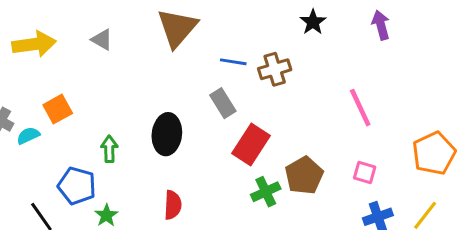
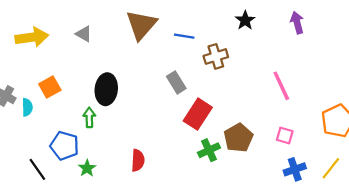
blue line: (233, 62) -> (184, 36), moved
black ellipse: (167, 134) -> (106, 89), moved
cyan semicircle: (28, 136) -> (27, 107), turned 114

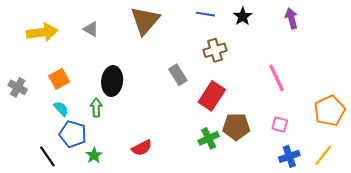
blue line: (184, 36) -> (205, 14), moved
cyan semicircle: (27, 107) -> (61, 109), moved, turned -42
red rectangle: (198, 114) -> (212, 96), moved
brown pentagon: (238, 138) -> (236, 127), turned 30
red semicircle: (138, 160) -> (142, 148), turned 60

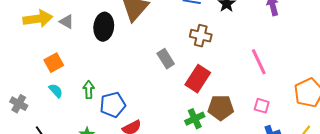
gray triangle: (91, 29) -> (67, 22), moved
brown cross: (215, 50) -> (201, 36), turned 30
black ellipse: (112, 81) -> (104, 27), moved
gray cross: (18, 87) -> (19, 104), moved
blue pentagon: (73, 134) -> (113, 105), moved, turned -30

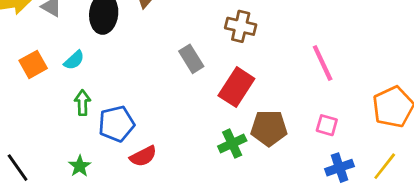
cyan semicircle: (56, 91) -> (74, 60), moved, turned 91

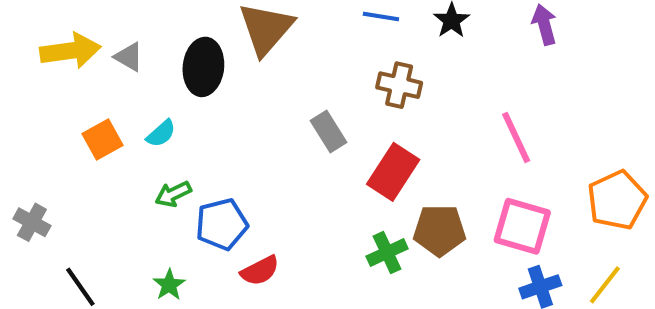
green arrow: (83, 103) -> (173, 194), turned -115
pink square: (327, 125) -> (522, 226), size x1.8

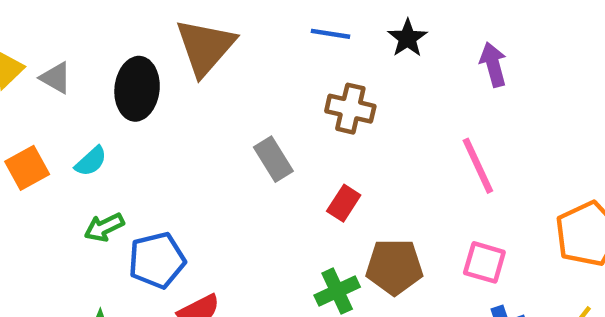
purple arrow: (544, 25) -> (493, 65), moved
red rectangle: (393, 172) -> (344, 203), size x0.6
pink square: (522, 226) -> (484, 262), size x0.7

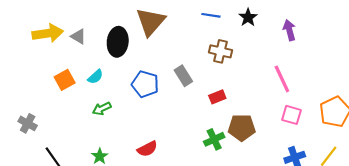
red rectangle: (344, 203) -> (217, 97), turned 35
blue pentagon: (157, 260) -> (145, 84), moved, turned 30
pink square: (484, 262) -> (292, 115), moved

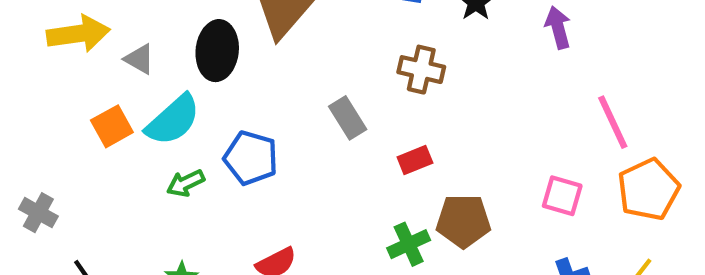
gray triangle: (78, 36) -> (139, 59), moved
cyan semicircle: (95, 77) -> (173, 120), size x1.8
pink line: (282, 79) -> (613, 122), moved
blue pentagon: (145, 84) -> (251, 158), moved

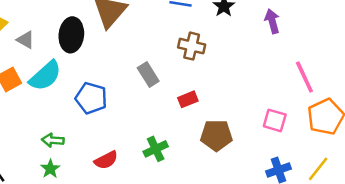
green arrow: (186, 183) -> (53, 140), moved, turned 30
green cross: (409, 244) -> (156, 149), moved

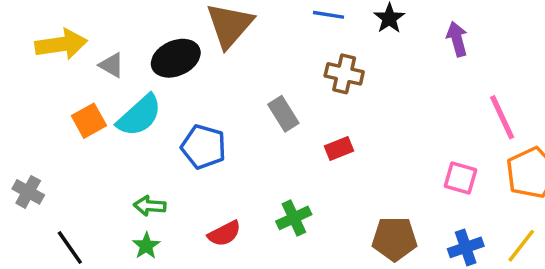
black ellipse: (71, 35) -> (176, 58), turned 60
brown pentagon: (216, 135) -> (395, 239), moved

